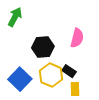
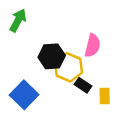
yellow hexagon: (51, 75) -> (69, 67), moved
yellow rectangle: (75, 89) -> (105, 96), moved

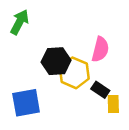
black rectangle: (83, 85) -> (100, 90), moved
blue square: (24, 95) -> (26, 103), turned 36

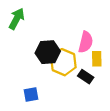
blue square: (26, 103) -> (31, 95), moved, size x0.6
yellow rectangle: (113, 104) -> (97, 59), moved

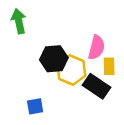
green arrow: (17, 19) -> (19, 21), turned -40
black rectangle: (86, 77) -> (96, 86), size x1.5

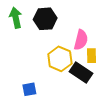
black hexagon: (54, 59) -> (45, 19), moved

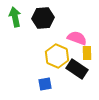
pink semicircle: (81, 40) -> (77, 38), turned -84
blue square: (29, 89) -> (45, 84), moved

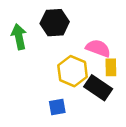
green arrow: (15, 17) -> (19, 37), moved

